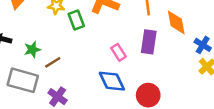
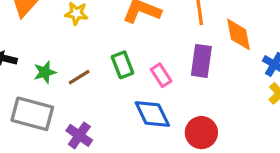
green rectangle: (76, 20) -> (123, 65), moved
brown line: (53, 62) -> (79, 77), moved

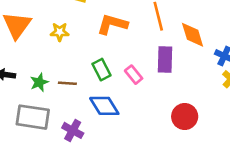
brown line: (79, 77) -> (67, 83), turned 42
blue diamond: (152, 114) -> (104, 106), moved
red circle: (201, 133) -> (185, 117), moved

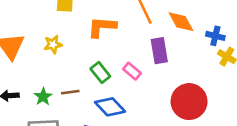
red circle: (185, 117) -> (189, 102), size x1.4

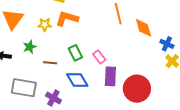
orange L-shape: (102, 27) -> (67, 18), moved
purple rectangle: (159, 51) -> (110, 76), moved
green star: (43, 97) -> (30, 47), moved

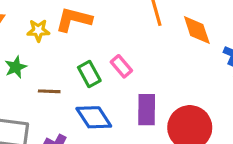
pink rectangle: (99, 57) -> (121, 66), moved

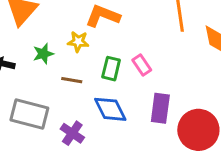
yellow star: (38, 30) -> (78, 42), moved
green rectangle: (89, 74) -> (111, 69), turned 35

